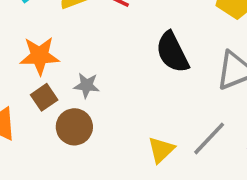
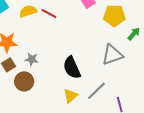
black semicircle: (172, 52) -> (72, 68), moved

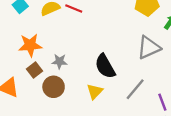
yellow triangle: (70, 96) -> (95, 91), moved

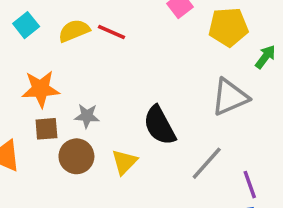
brown square: (34, 70) -> (46, 129), turned 32
yellow triangle: (95, 91) -> (124, 162), moved

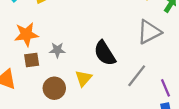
brown circle: (76, 156) -> (54, 88), moved

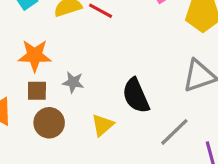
brown circle: (54, 88) -> (49, 123), moved

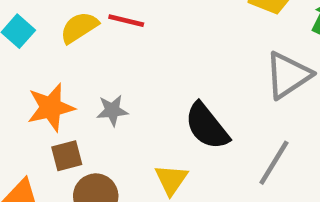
gray star: (73, 82) -> (112, 110), moved

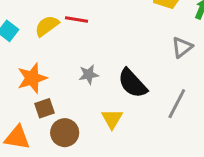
gray triangle: (288, 75) -> (182, 47), size x0.7
gray star: (112, 110) -> (89, 75), moved

